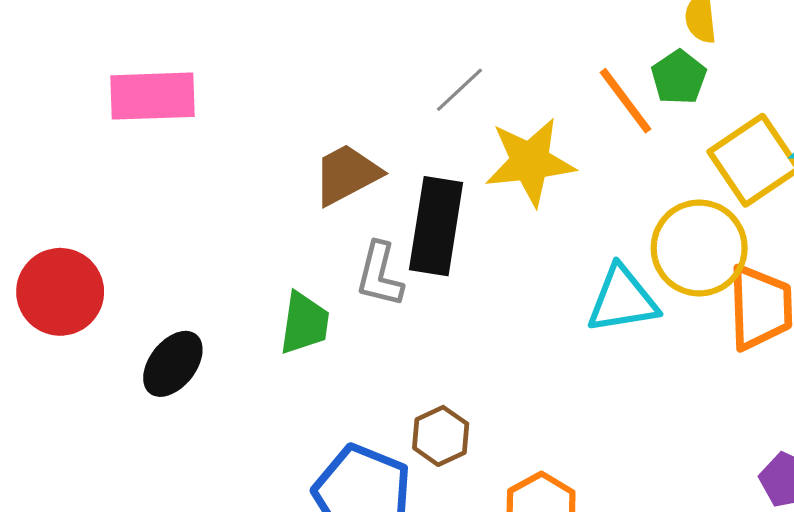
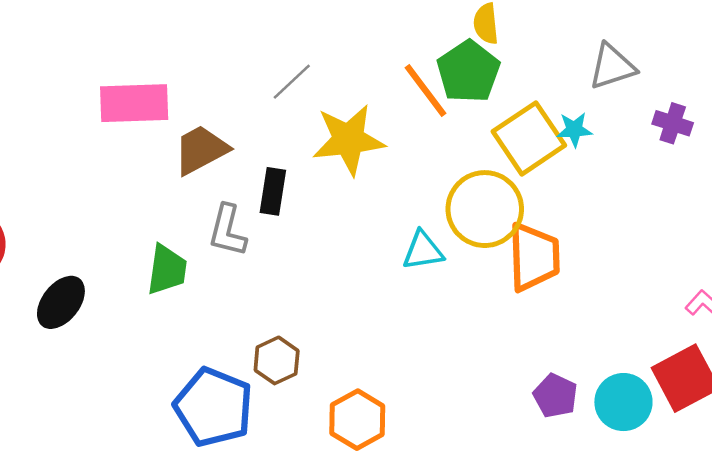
green pentagon: (679, 77) -> (468, 72), size x1.4
pink rectangle: (153, 96) -> (134, 103), moved
black rectangle: (436, 226) -> (273, 191), size x0.6
cyan triangle: (622, 300) -> (423, 251), size x0.7

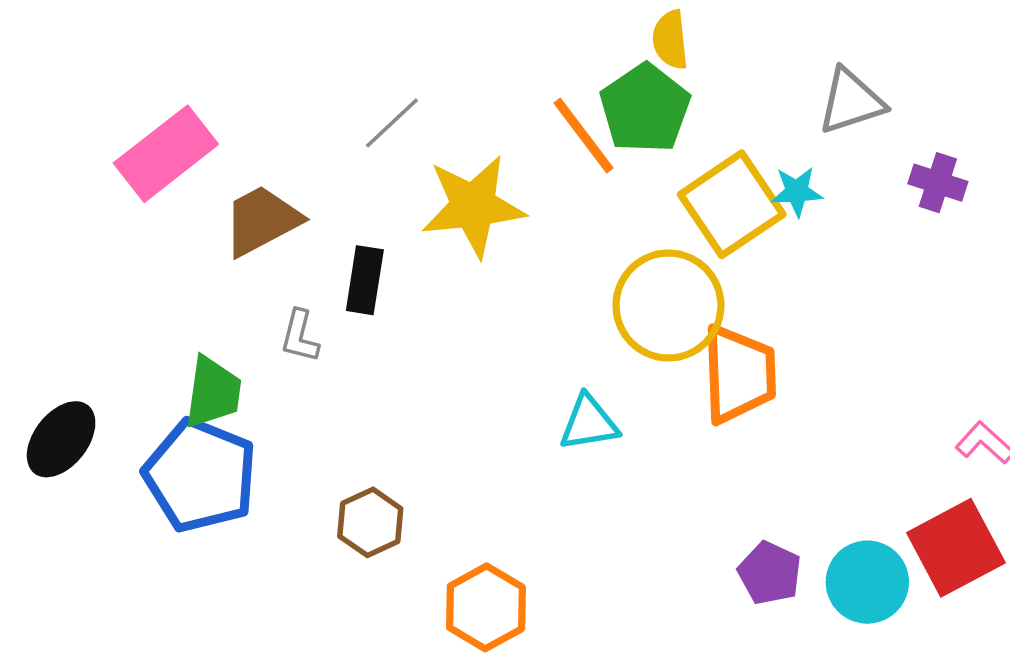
pink rectangle: (134, 103) -> (166, 154), turned -36
gray L-shape: (227, 230) -> (300, 336), size x0.7
cyan triangle: (423, 251) -> (589, 423), moved
blue pentagon: (214, 407) -> (200, 475), moved

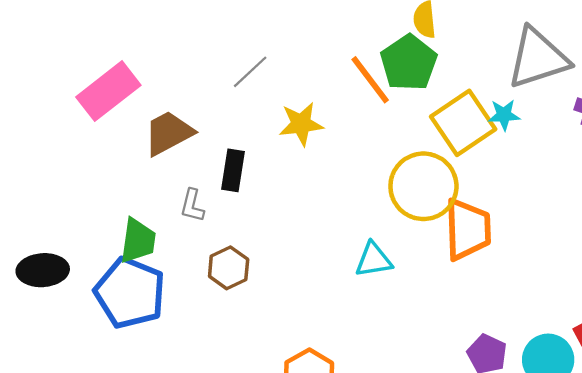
gray triangle: (851, 101) -> (538, 58), size x1.5
yellow star: (473, 206) -> (301, 124), size x0.7
black ellipse: (61, 439) -> (43, 270), turned 48
brown hexagon: (370, 522) -> (229, 268), moved

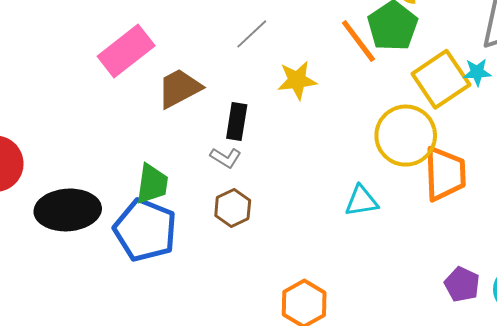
gray L-shape: (192, 206) -> (226, 158), moved, turned -72
black ellipse: (43, 270) -> (68, 210), size x1.4

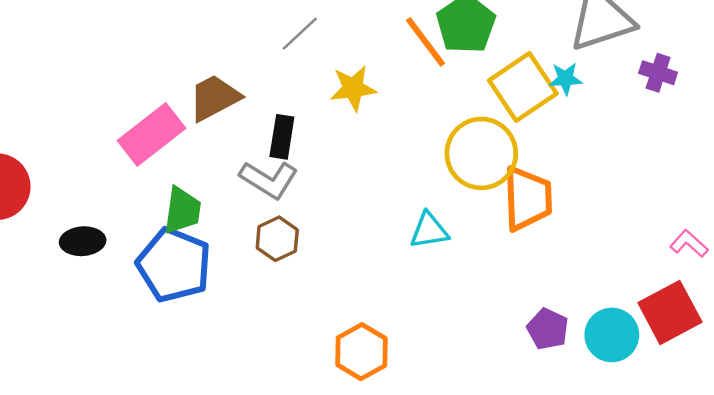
pink rectangle: (126, 51) -> (151, 134), moved
gray L-shape: (226, 158) -> (269, 180), size x1.6
black ellipse: (68, 210) -> (83, 241), size x0.6

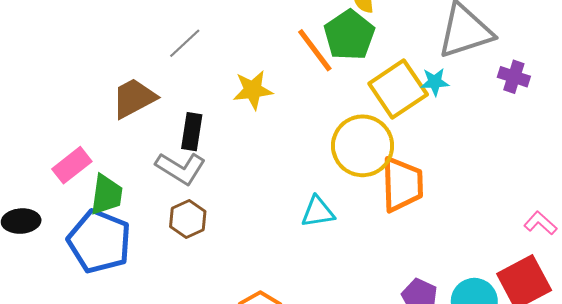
gray line: (300, 34) -> (185, 43), moved
pink rectangle: (151, 134) -> (72, 165), moved, size x0.7

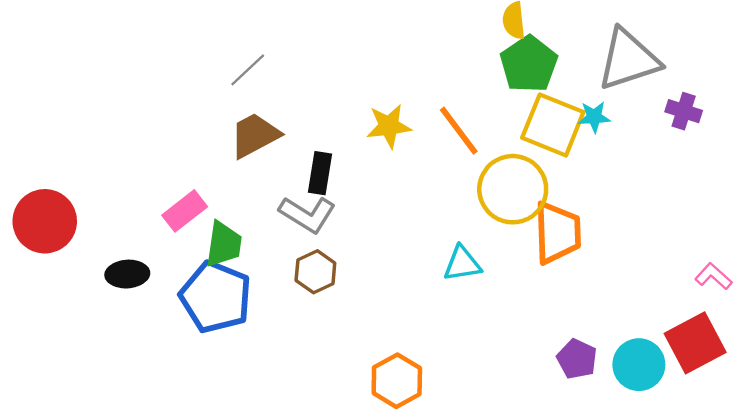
green pentagon: (349, 35) -> (529, 64), moved
gray line: (185, 43) -> (248, 70), moved
orange line: (315, 50) -> (459, 131), moved
yellow square: (398, 89) -> (553, 125), turned -34

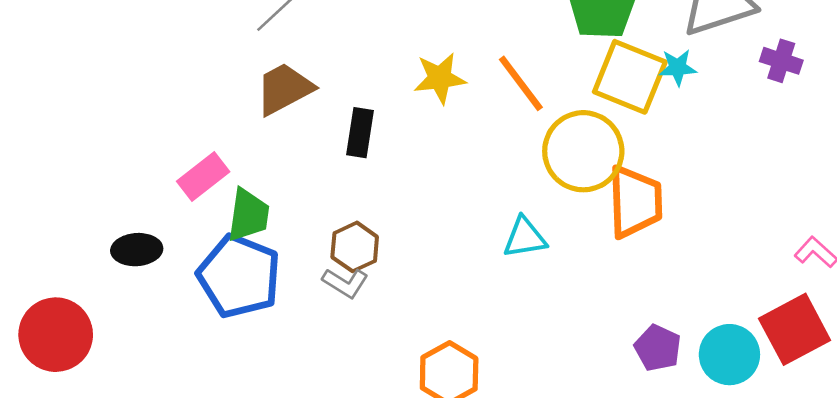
gray L-shape: (307, 214) -> (345, 283), moved, size x0.7
red circle: (45, 221) -> (56, 335), moved

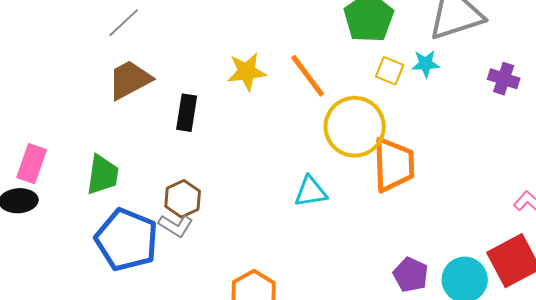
purple cross: (781, 61) -> (504, 79), moved
yellow square: (630, 77) -> (390, 71), size x0.5
pink rectangle: (203, 176) -> (32, 164), moved, turned -33
blue pentagon: (239, 276) -> (127, 240), moved

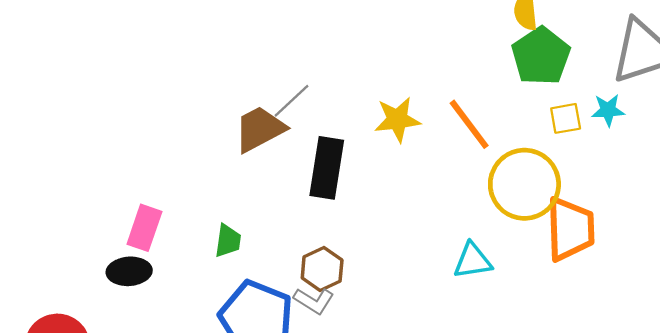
gray line: (124, 23) -> (291, 101), moved
yellow square: (390, 71) -> (566, 118), turned -32
black rectangle: (187, 113) -> (327, 168), size x1.4
green trapezoid: (103, 175) -> (228, 241), size x0.7

